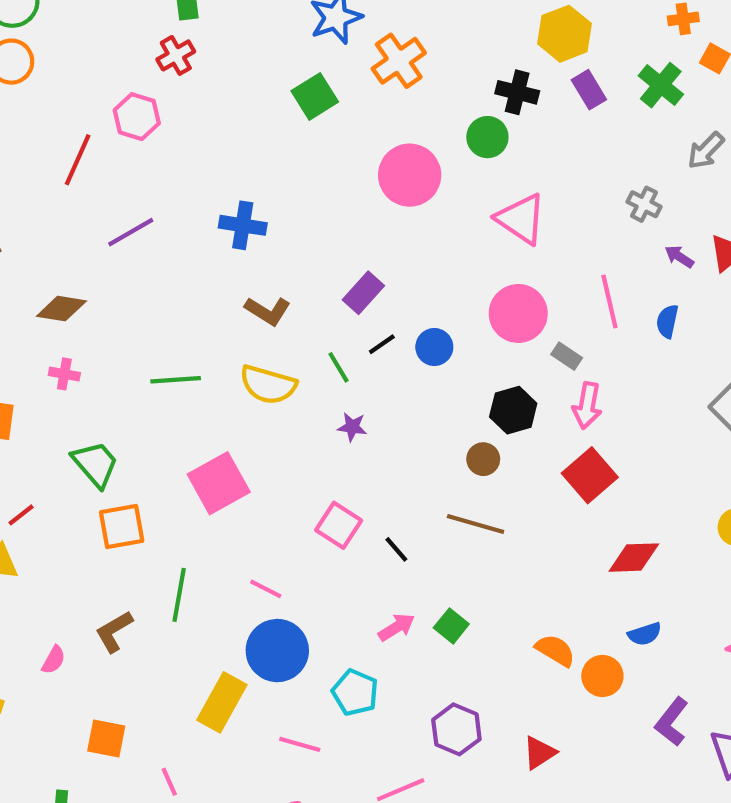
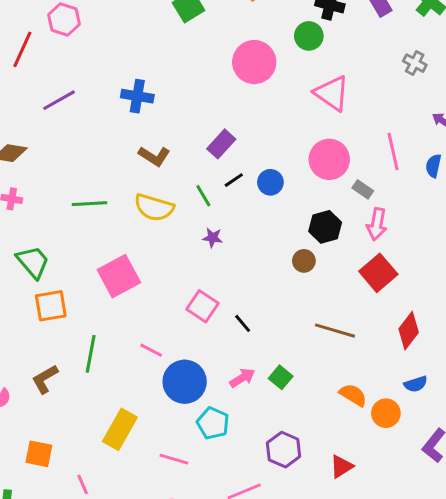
gray cross: (644, 204) -> (415, 63), moved
brown line: (476, 524) -> (335, 331), moved
red diamond: (634, 558) -> (409, 331), turned -51
blue circle: (277, 651) -> (185, 382), moved

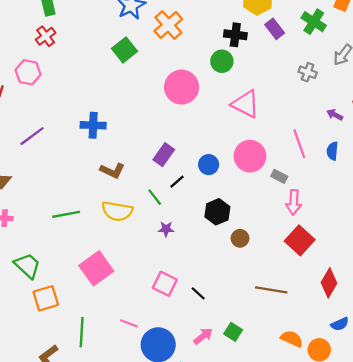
blue circle: (270, 182) -> (209, 165), moved
black hexagon: (325, 227) -> (217, 212), moved

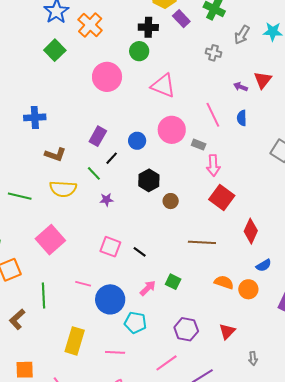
green line: (66, 214) -> (20, 196), turned 30

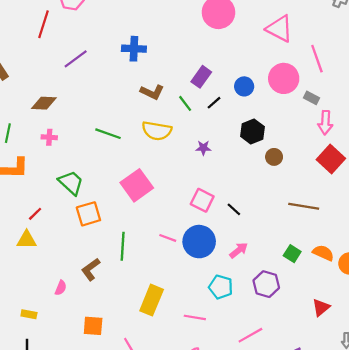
pink line: (213, 115) -> (317, 59), moved
green line: (94, 173) -> (185, 103), moved
green square: (173, 282) -> (292, 254), moved
blue circle: (110, 299) -> (199, 242), moved
purple hexagon: (186, 329) -> (266, 284), moved

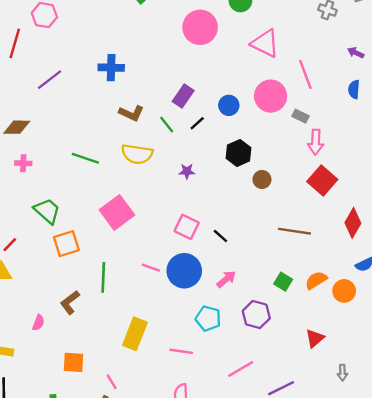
orange semicircle: (323, 253) -> (316, 280), turned -55

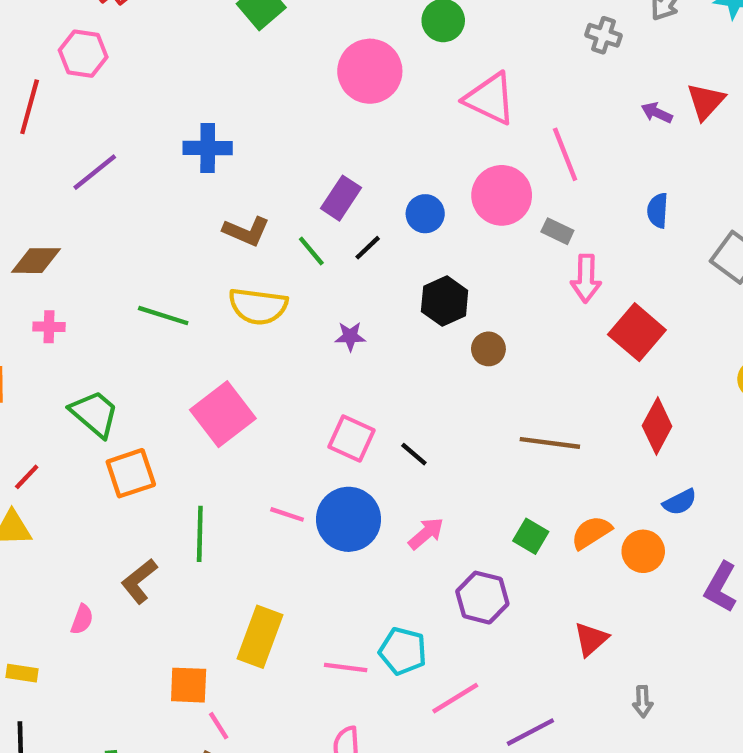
blue semicircle: (354, 89) -> (658, 211), moved
red square: (322, 181) -> (637, 332), moved
cyan pentagon: (208, 318) -> (403, 651), moved
orange square: (73, 362) -> (189, 685), moved

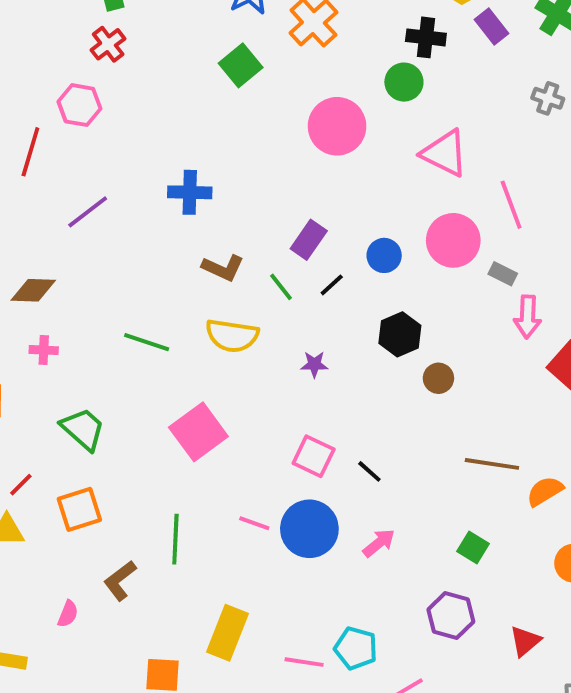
orange square: (131, 473) -> (79, 509), moved
orange semicircle: (591, 532) -> (545, 491), moved
purple hexagon: (482, 598) -> (451, 616), moved

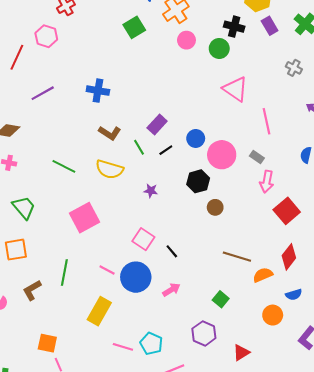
pink circle: (337, 126) -> (186, 40), moved, size x0.6
pink circle: (453, 240) -> (222, 155), moved
yellow rectangle: (228, 633) -> (99, 311), moved

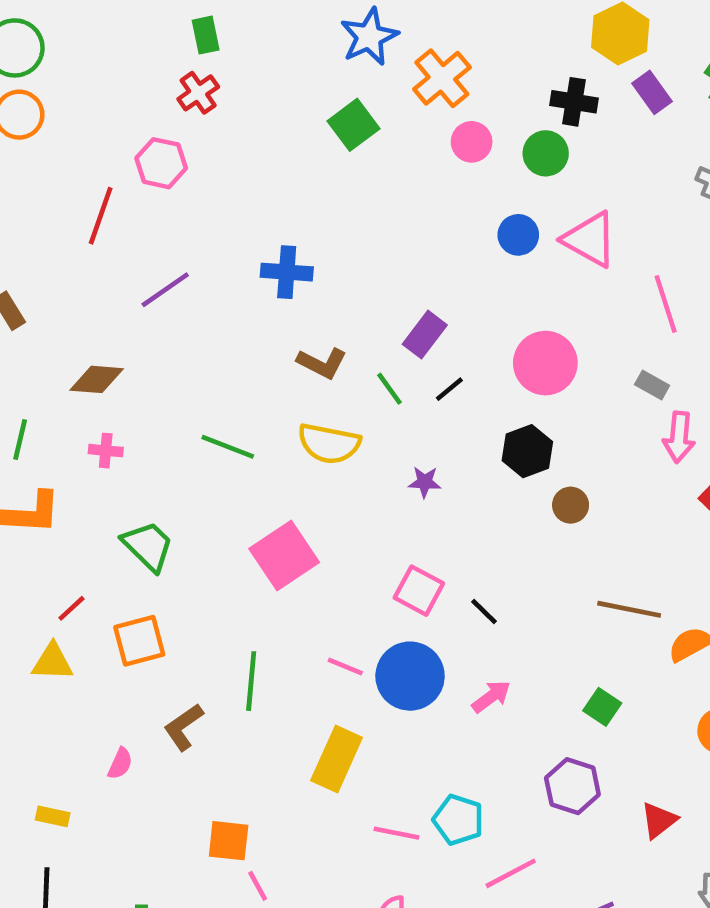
blue circle: (196, 138) -> (518, 235), moved
pink circle: (222, 155) -> (545, 363), moved

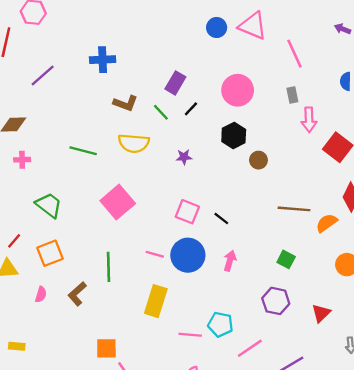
gray rectangle: (652, 385) -> (292, 95), turned 56
pink arrow: (491, 697) -> (230, 261), turned -30
pink semicircle: (120, 763) -> (41, 295), moved

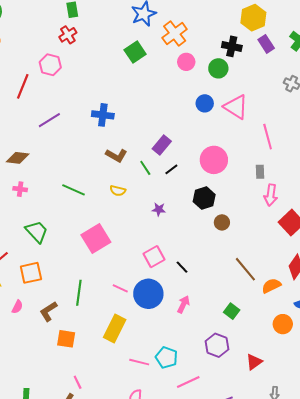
yellow semicircle: (134, 143) -> (118, 191), size x0.6
brown line: (294, 209) -> (245, 269), turned 36
pink square: (187, 212) -> (154, 257), turned 30
orange square: (106, 348) -> (66, 339), moved

